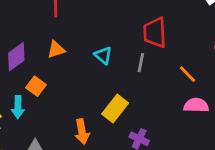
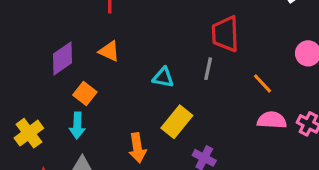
orange triangle: (56, 50) -> (109, 51), turned 42
cyan triangle: (103, 55) -> (163, 77), moved, turned -30
cyan arrow: (18, 107) -> (77, 126), moved

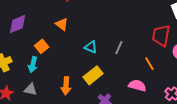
red trapezoid: (225, 34) -> (161, 36), moved
purple diamond: (63, 58) -> (18, 24), moved
pink semicircle: (272, 120) -> (137, 86), moved

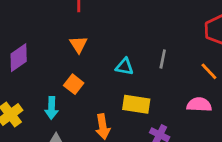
orange triangle: (62, 24) -> (78, 44), turned 32
orange square: (42, 46) -> (74, 84), moved
yellow rectangle: (93, 75) -> (136, 104), turned 60

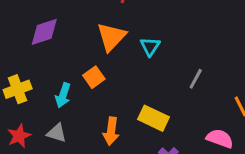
orange triangle: (78, 44) -> (111, 37), size x1.5
cyan triangle: (125, 67) -> (150, 46), moved, turned 36

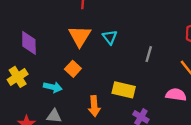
purple diamond: (44, 32) -> (29, 43), turned -60
yellow cross: (18, 89) -> (18, 77), moved
cyan arrow: (63, 95) -> (53, 87), turned -84

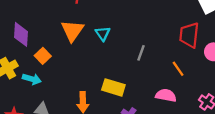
orange square: (73, 69) -> (43, 56), moved
cyan arrow: (53, 87) -> (32, 79), moved

